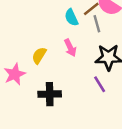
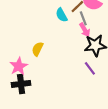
pink arrow: (70, 48) -> (85, 30), moved
black cross: (50, 94) -> (21, 84), moved

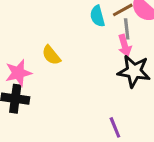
yellow semicircle: (38, 49) -> (51, 55), turned -80
purple line: (90, 68) -> (115, 127), moved

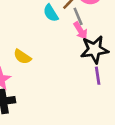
purple line: (115, 127) -> (98, 76), moved, turned 30

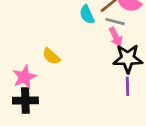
gray line: (78, 16) -> (115, 22), turned -60

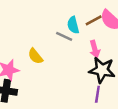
gray line: (115, 22) -> (64, 36), moved

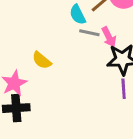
gray line: (64, 36) -> (89, 33), moved

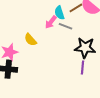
pink arrow: (109, 37) -> (51, 22), moved, turned 56

